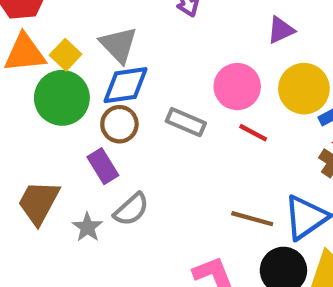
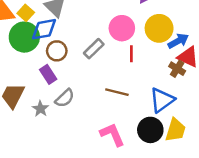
blue diamond: (125, 85) -> (44, 29), moved
gray rectangle: (186, 122) -> (94, 49), turned -66
red line: (253, 133) -> (131, 54), turned 63
brown line: (252, 219) -> (117, 92), moved

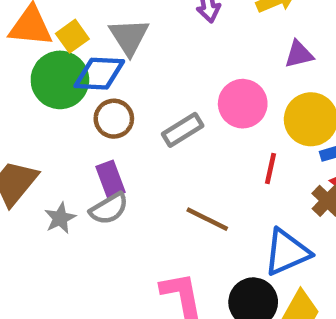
red line: (131, 54) -> (271, 168), moved
purple rectangle: (48, 74) -> (110, 179), moved

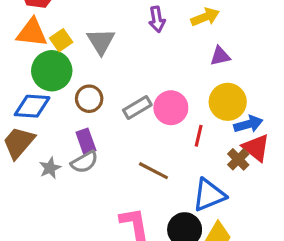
blue diamond: (99, 74) -> (32, 106), moved
pink circle: (243, 104) -> (171, 108), moved

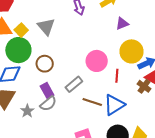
gray rectangle: (137, 108) -> (74, 84), moved
blue triangle: (209, 195) -> (114, 105), moved

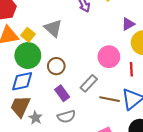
purple triangle: (122, 24) -> (128, 24), moved
gray semicircle: (48, 104) -> (66, 117), moved, turned 30
gray star: (27, 111) -> (35, 118), moved

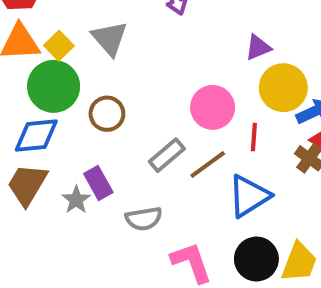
purple rectangle: (62, 93) -> (98, 183), moved
brown line: (110, 99) -> (208, 164), moved, turned -54
gray semicircle: (66, 117) -> (144, 219), moved
gray star: (35, 118) -> (76, 200), moved

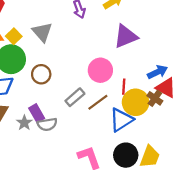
purple triangle: (258, 48) -> (126, 36), size x1.6
yellow circle: (283, 88) -> (136, 102), moved
gray semicircle: (144, 219) -> (47, 124), moved

